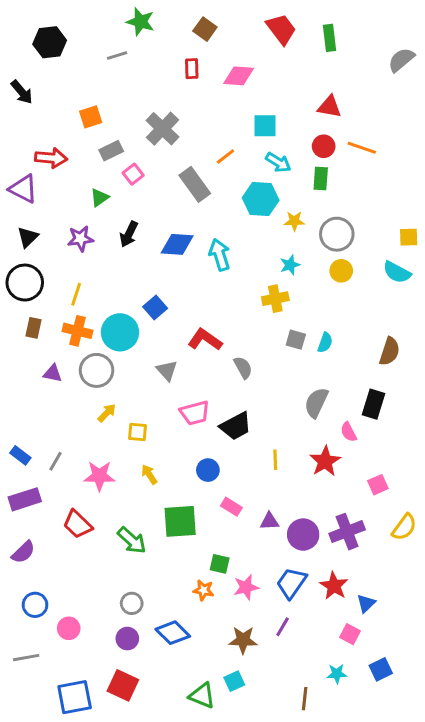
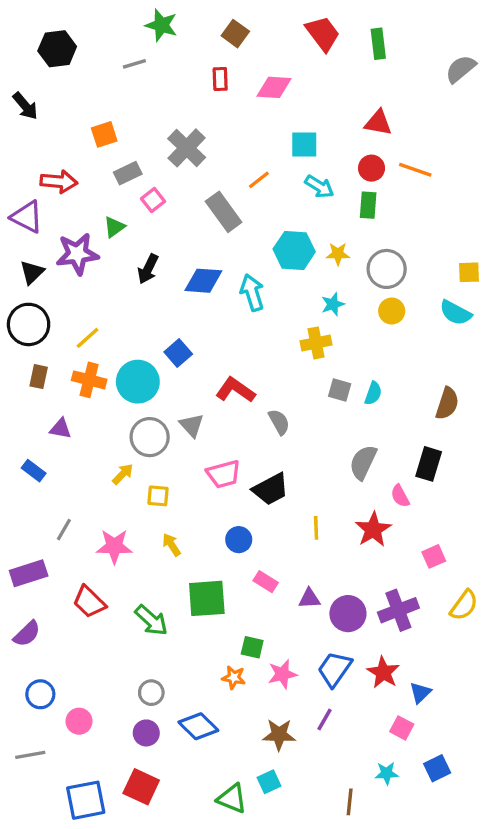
cyan hexagon: (261, 199) -> (294, 250), moved
purple star: (80, 239) -> (77, 254), moved, size x1.4
yellow line: (76, 294) -> (87, 338), turned 30
gray circle: (97, 370) -> (150, 437), moved
blue rectangle: (20, 455) -> (34, 471), moved

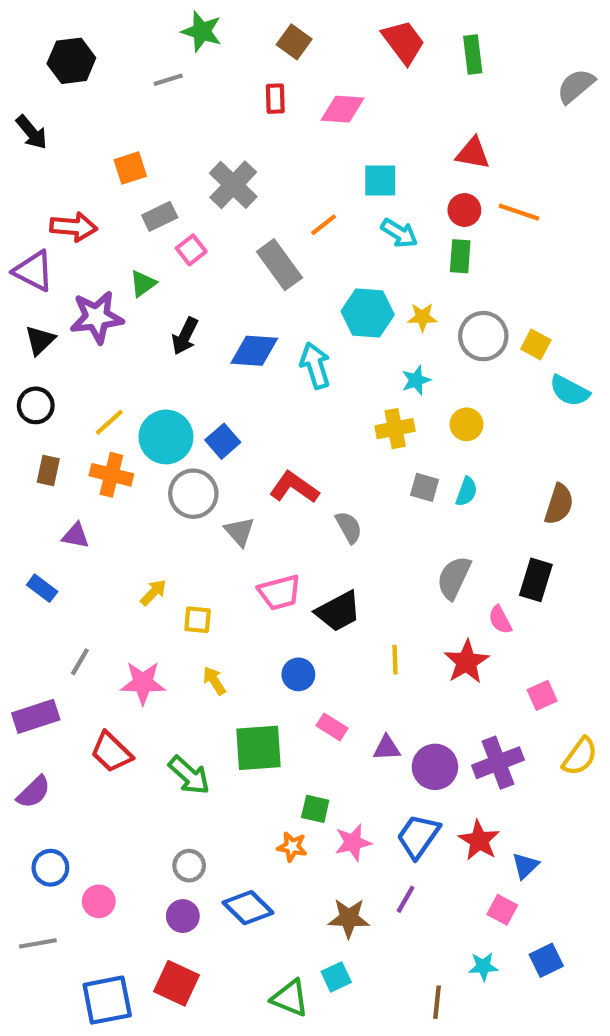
yellow square: (469, 272) -> (536, 344), moved, turned 30
yellow circle: (392, 311) -> (466, 424), moved
black circle: (29, 324) -> (36, 405), size x0.7
cyan circle: (138, 382) -> (166, 437), moved
gray circle: (150, 437) -> (193, 494), moved

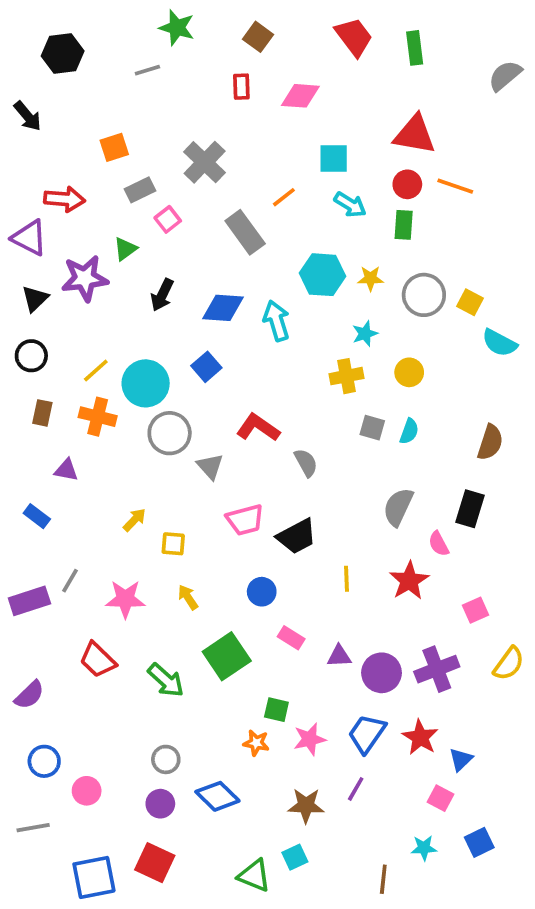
red triangle: (473, 153) -> (415, 135), size x1.4
blue square: (223, 441) -> (206, 367), moved
purple rectangle: (36, 716) -> (29, 601), moved
green square: (258, 748) -> (227, 656), turned -30

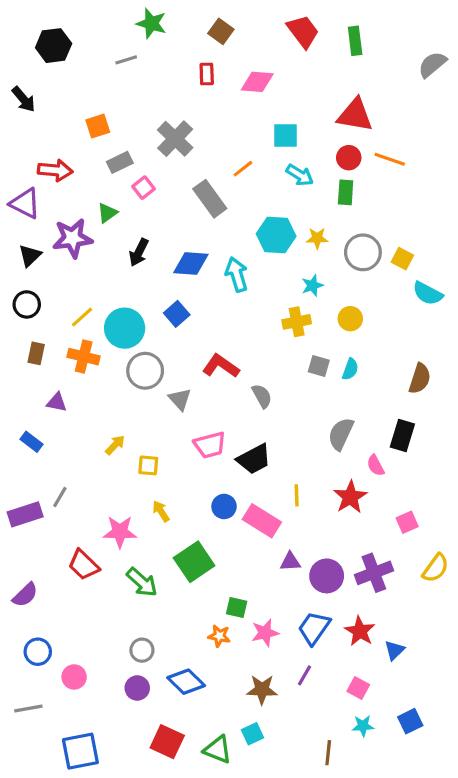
pink star: (125, 599) -> (120, 532), moved
pink rectangle: (291, 638) -> (262, 521), moved, size x1.6
pink square: (440, 798) -> (358, 688), moved
red square: (155, 863) -> (167, 742), moved

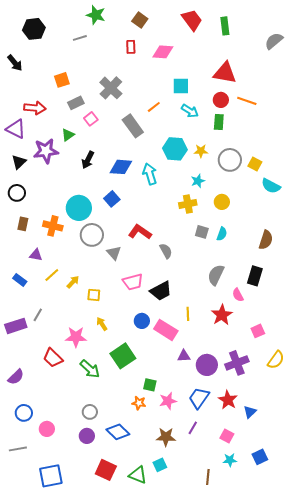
yellow line: (82, 317) -> (52, 275), moved

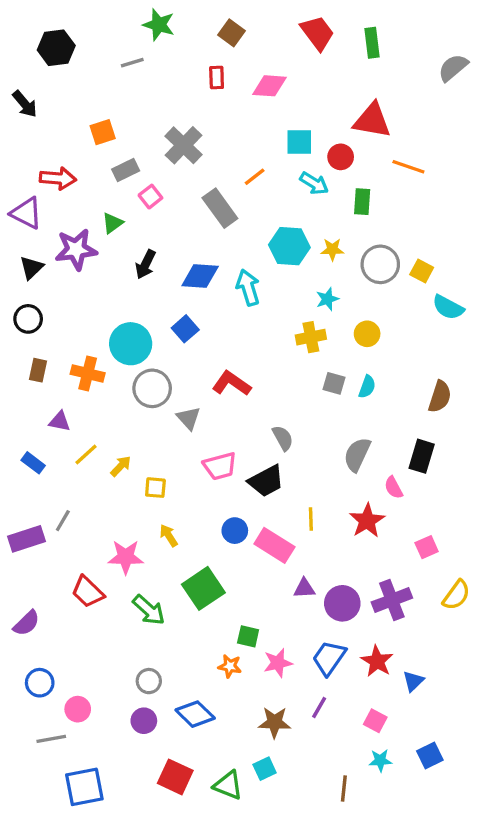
red circle: (221, 100) -> (341, 157), moved
gray semicircle: (166, 251) -> (283, 438), moved
gray line: (18, 449) -> (51, 739), moved

